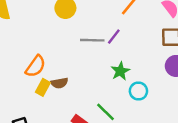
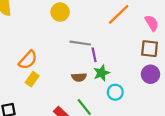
purple line: (114, 37) -> (94, 55), moved, turned -56
brown semicircle: (59, 83) -> (79, 77), moved

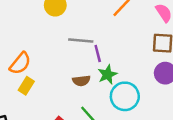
cyan circle: (115, 92) -> (125, 96), size x1.5

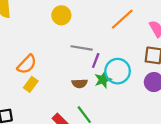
purple line: (98, 54) -> (96, 61), turned 32
cyan circle: (125, 96) -> (118, 71), moved

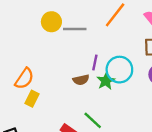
gray line: (82, 48) -> (75, 29), moved
brown semicircle: (80, 83) -> (81, 80), moved

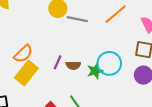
purple line: (95, 62) -> (58, 62), moved
yellow rectangle: (32, 99) -> (26, 73), size x1.6

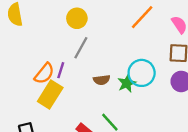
gray line: (77, 19) -> (81, 48), moved, turned -66
purple line: (58, 62) -> (61, 70), moved

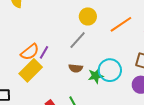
yellow circle: (77, 18) -> (88, 16), moved
gray line: (81, 48) -> (78, 40), moved

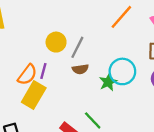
yellow circle: (88, 16) -> (56, 42), moved
brown semicircle: (76, 68) -> (80, 69), moved

